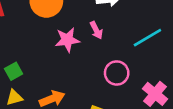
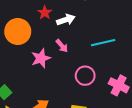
cyan line: (147, 38) -> (103, 43), turned 30

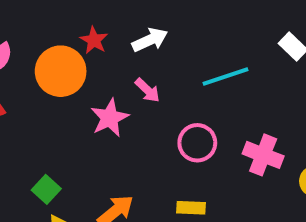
red star: (45, 13) -> (94, 40), moved

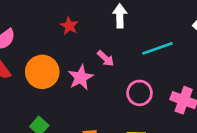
white arrow: (150, 40) -> (120, 16), moved, turned -65
orange circle: (61, 71) -> (42, 72), moved

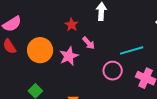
red star: (69, 26) -> (72, 25), moved
cyan line: (157, 48) -> (132, 50), moved

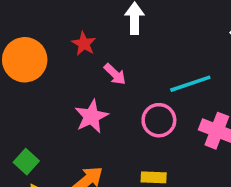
orange circle: (40, 50) -> (25, 60), moved
pink star: (69, 56) -> (91, 116), moved

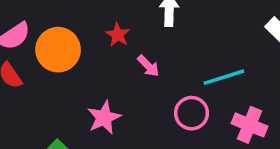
pink star: (91, 116) -> (104, 118), moved

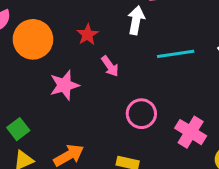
cyan line: (224, 77) -> (176, 54), moved
pink star: (104, 118) -> (64, 85), moved

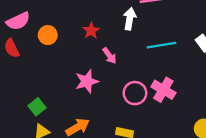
orange circle: (33, 39) -> (48, 35), size x0.6
pink star: (64, 85) -> (87, 81), moved
pink cross: (191, 132) -> (163, 90), moved

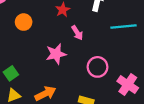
orange circle: (48, 35) -> (24, 22), moved
pink cross: (163, 90) -> (128, 85), moved

